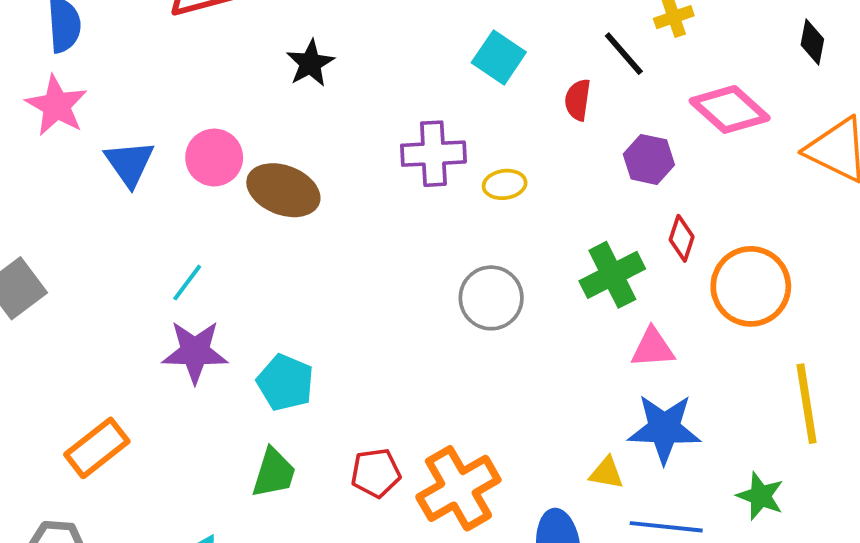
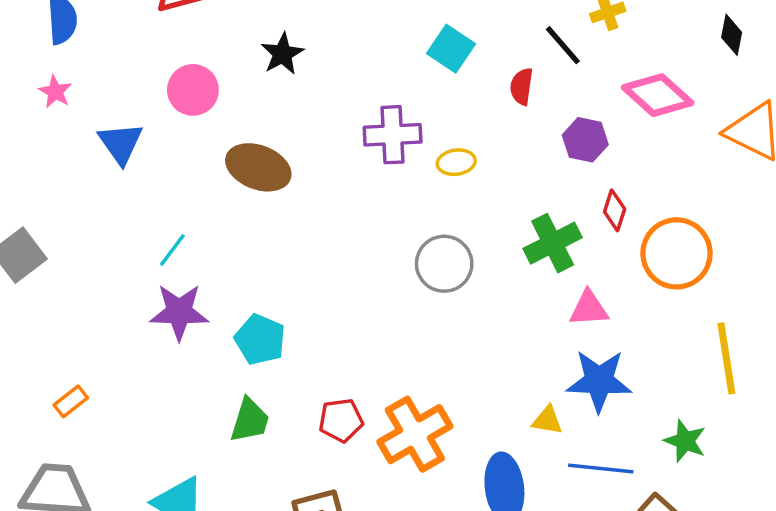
pink star: (56, 106) -> (55, 92), size x0.6
pink circle: (214, 158) -> (193, 90), moved
orange rectangle: (97, 448) -> (71, 401), moved, size x0.6

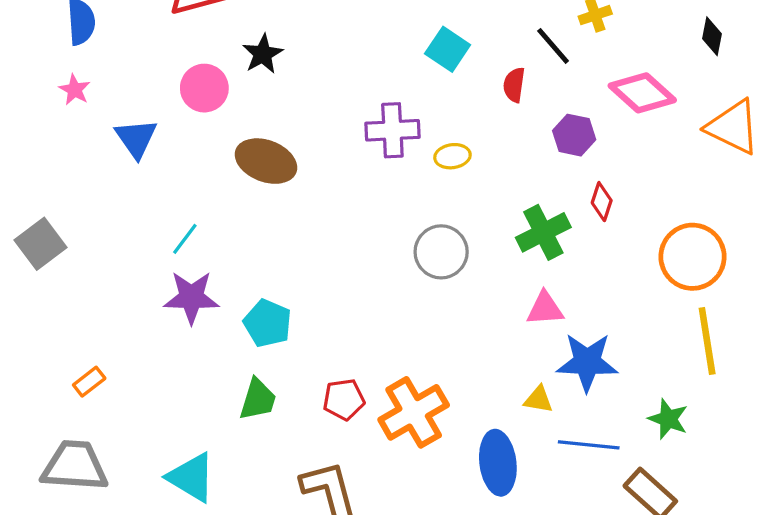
black star: (282, 54) -> (263, 54), moved
orange circle: (676, 253) -> (693, 257), moved
pink triangle: (589, 308) -> (545, 309), moved

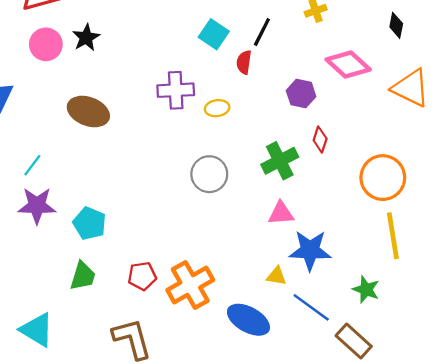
black line: (553, 46) -> (262, 32), moved, turned 68
red semicircle: (514, 85) -> (244, 62), moved
pink circle: (204, 88) -> (46, 44), moved
blue line: (589, 445) -> (311, 307), turned 30
blue ellipse: (498, 463) -> (248, 320), turned -54

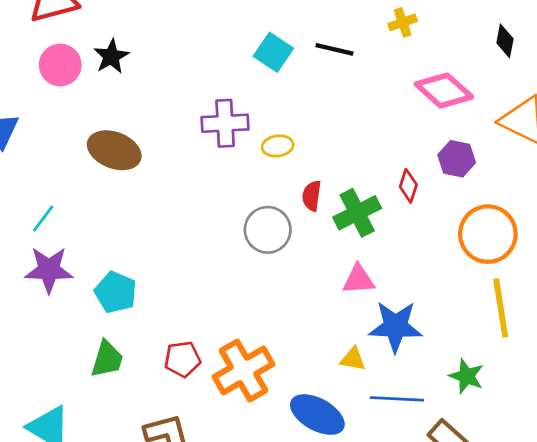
black line: (262, 32) -> (334, 49), turned 76
red semicircle: (244, 62) -> (312, 196), moved
purple hexagon: (301, 94) -> (457, 159), moved
blue line: (311, 307) -> (397, 399), turned -33

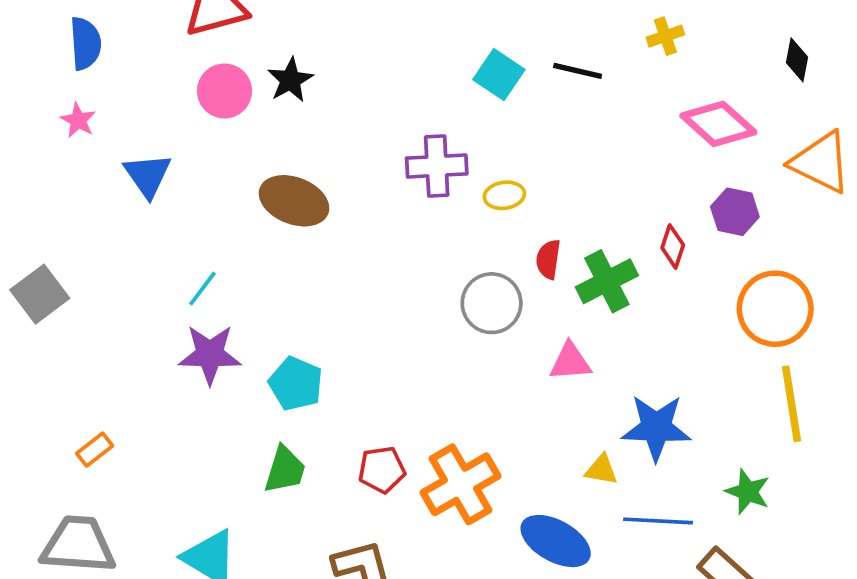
pink triangle: (359, 280) -> (570, 362), moved

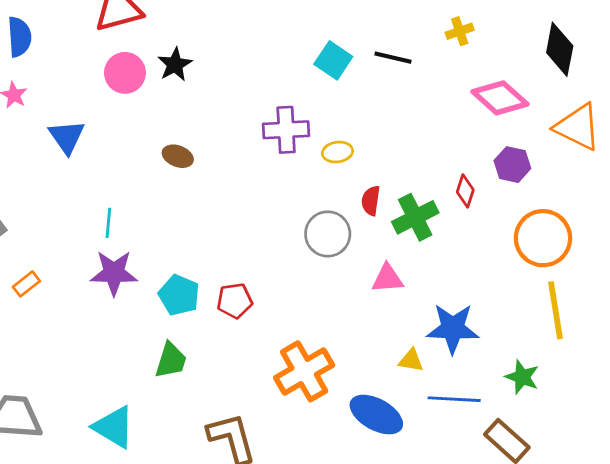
black diamond: (797, 60) -> (560, 49), size x1.6
brown ellipse: (294, 201) -> (178, 156), size x0.6
cyan line: (203, 289) -> (108, 223), turned -32
orange rectangle: (95, 450) -> (26, 284), moved
red pentagon: (382, 470) -> (235, 301), moved

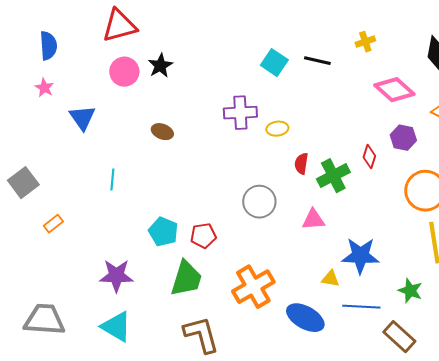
gray circle: (328, 234) -> (259, 202), moved
purple star: (114, 273) -> (116, 276), moved
green trapezoid: (171, 360) -> (186, 279), moved, size x1.4

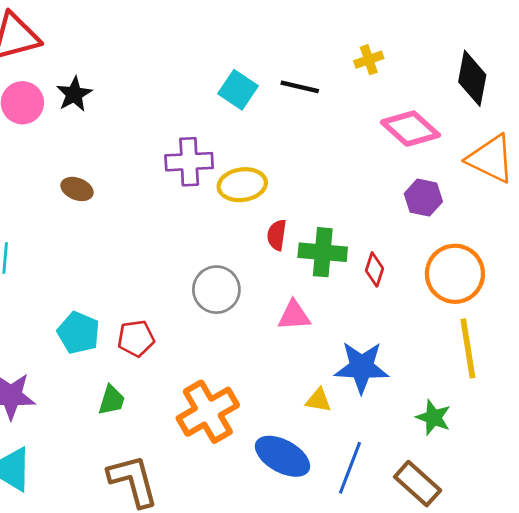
yellow ellipse: (277, 129) -> (242, 185), size x1.5
red diamond: (369, 157) -> (374, 269), moved
green cross: (333, 176) -> (323, 252), turned 32
green trapezoid: (186, 279) -> (112, 400), size x0.6
blue line: (361, 307) -> (350, 468), moved, turned -72

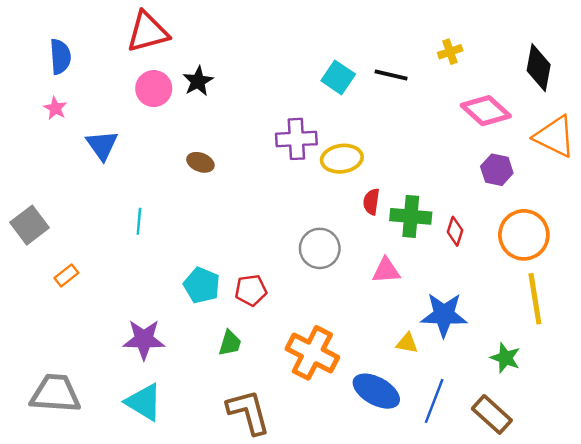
orange cross: (208, 412) -> (312, 353), turned -33

